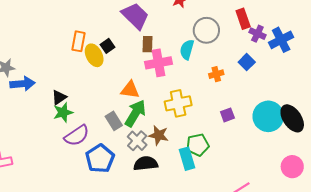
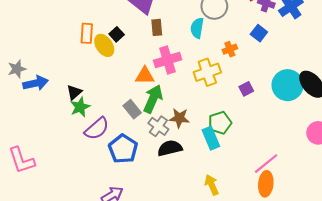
pink cross: (158, 63) -> (168, 60), moved
yellow cross: (178, 103) -> (207, 72), moved

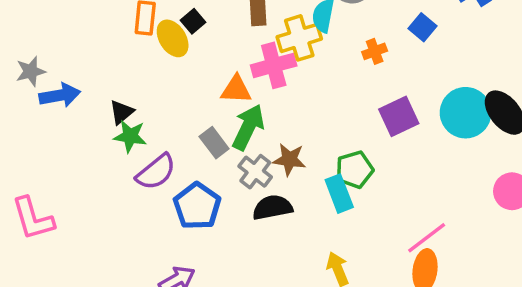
yellow cross: (207, 72) -> (299, 38), moved
purple square: (246, 89) -> (399, 116), size x1.6
green star: (80, 107) -> (130, 136), turned 30

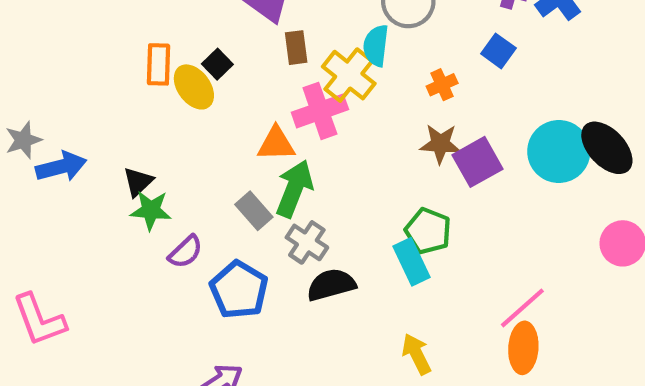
yellow cross: (299, 38) -> (349, 75), turned -30
brown star: (289, 160) -> (440, 144), moved
green pentagon: (354, 170) -> (428, 231), turned -30
purple semicircle: (156, 172) -> (186, 252), size x0.7

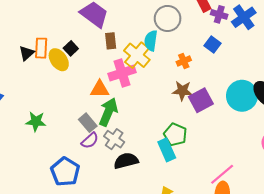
black triangle: (138, 182) -> (27, 53), moved
purple semicircle: (186, 252) -> (90, 141), moved
blue pentagon: (239, 290) -> (65, 172), moved

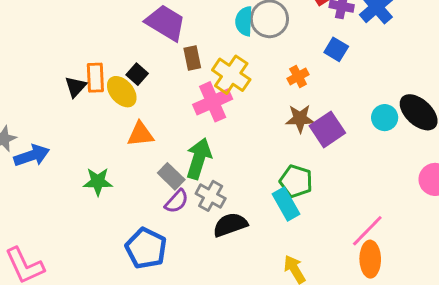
cyan semicircle: (151, 41) -> (244, 21), moved
orange triangle: (100, 89) -> (140, 134), moved
cyan circle: (242, 96) -> (385, 118), size x0.6

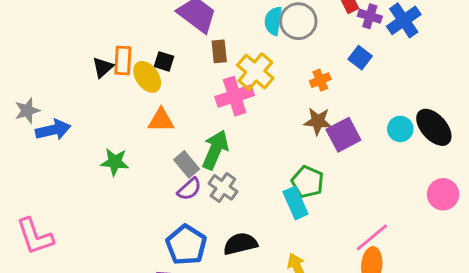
black square: (137, 74) -> (164, 61), turned -30
black semicircle: (230, 225) -> (240, 244), moved
blue pentagon: (146, 248) -> (186, 245), moved

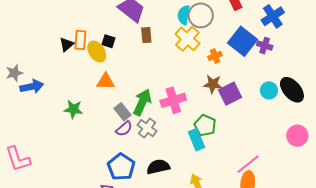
purple cross: (370, 16) -> (265, 46), moved
blue square: (360, 58) -> (243, 41), size x1.8
yellow cross: (255, 72) -> (187, 39), moved
pink cross: (235, 96) -> (173, 100), moved

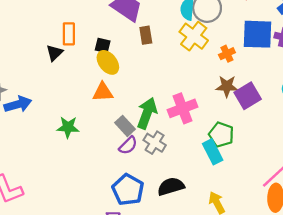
orange rectangle: (80, 40) -> (69, 34), moved
blue square: (243, 41) -> (258, 34), turned -32
yellow ellipse: (97, 52) -> (108, 62), moved

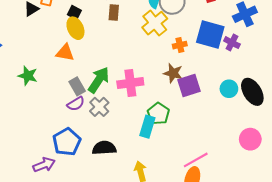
cyan rectangle: (213, 152) -> (147, 127), turned 30

